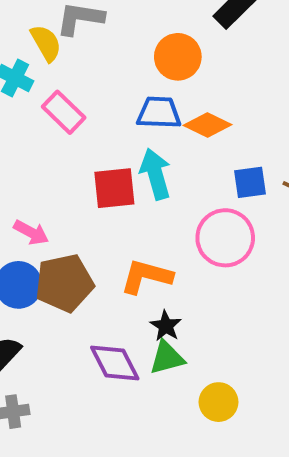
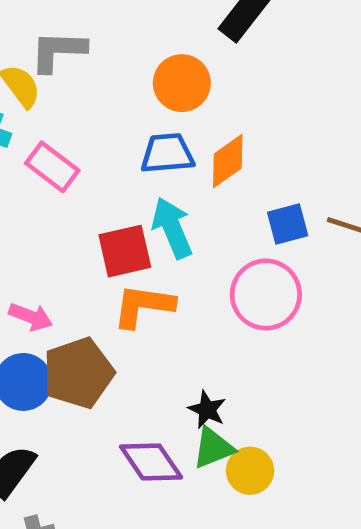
orange diamond: (207, 125) -> (228, 161), turned -54
orange L-shape: (146, 276) -> (143, 306), moved
yellow circle: (219, 402) -> (250, 471), moved

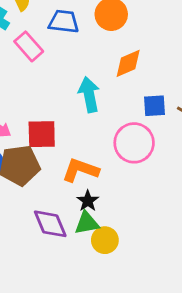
blue trapezoid: (167, 153) -> (64, 22), moved
red square: (125, 251) -> (42, 134), moved
orange L-shape: (143, 306) -> (80, 170), moved

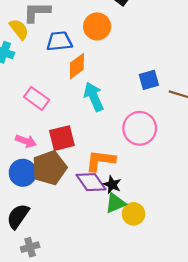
pink rectangle: (29, 46) -> (37, 98), moved
orange diamond: (128, 63) -> (77, 66), moved
blue square: (154, 106) -> (149, 80), moved
purple diamond: (50, 224) -> (91, 182), moved

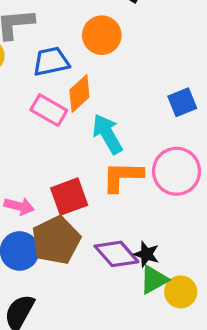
pink rectangle: (37, 98) -> (49, 110), moved
orange L-shape: (100, 161) -> (122, 176), moved

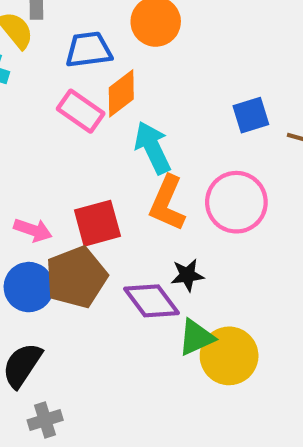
orange L-shape: (122, 176) -> (167, 203), turned -72
black star: (146, 254) -> (187, 275), moved, turned -30
yellow circle: (181, 292) -> (229, 356), size x1.4

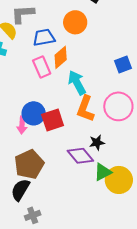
pink rectangle: (81, 111) -> (42, 67), turned 35
pink arrow: (33, 230) -> (22, 125), turned 78
brown pentagon: (76, 277) -> (29, 164), moved
blue circle: (29, 287) -> (34, 113), moved

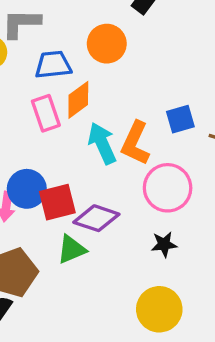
orange L-shape: (85, 109) -> (135, 143), moved
black star: (97, 143) -> (164, 244), moved
purple diamond: (80, 156) -> (96, 218), moved, turned -36
green triangle: (103, 172) -> (71, 249), moved

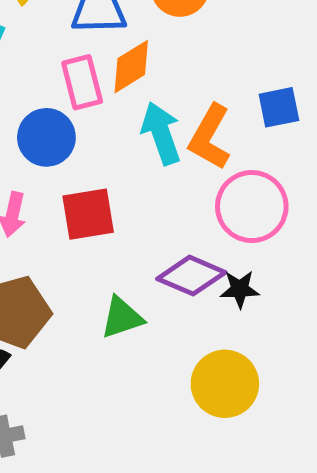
blue circle: (27, 189) -> (46, 137), moved
purple diamond: (96, 218) -> (191, 276), moved
green triangle: (71, 249) -> (122, 318), moved

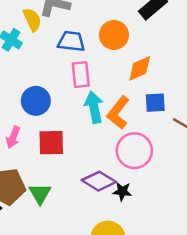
orange diamond: (131, 67) -> (140, 68), moved
pink rectangle: (82, 82) -> (81, 75), moved
green triangle: (122, 318) -> (40, 194), moved, turned -50

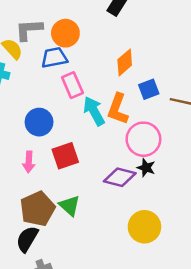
orange circle: (114, 35) -> (65, 33), moved
black star: (122, 191) -> (146, 168), moved, turned 30

